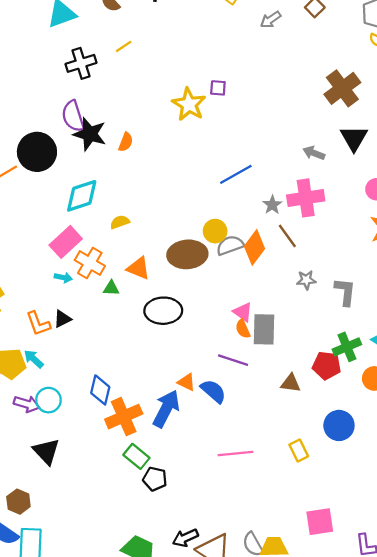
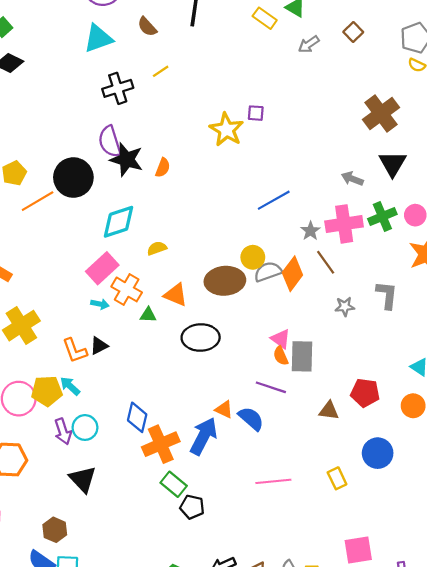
gray L-shape: (345, 292) -> (387, 295), moved
green cross: (347, 347) -> (382, 217), moved
purple arrow: (27, 404) -> (63, 431), turned 55

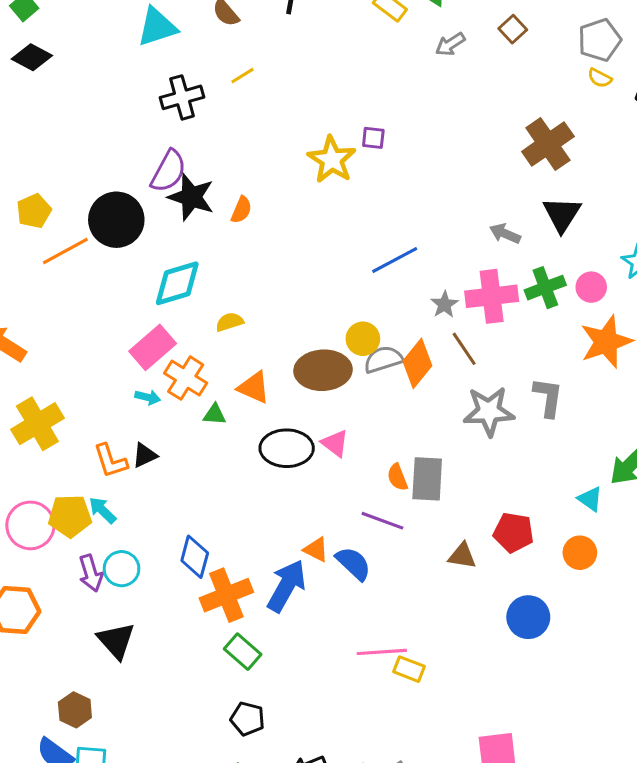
purple semicircle: (110, 142) -> (168, 171), turned -136
gray star: (345, 307) -> (489, 411), size x1.8
pink triangle: (281, 339) -> (335, 443), moved
yellow rectangle: (337, 478) -> (409, 669), moved, turned -45
black pentagon: (192, 507) -> (248, 719), moved

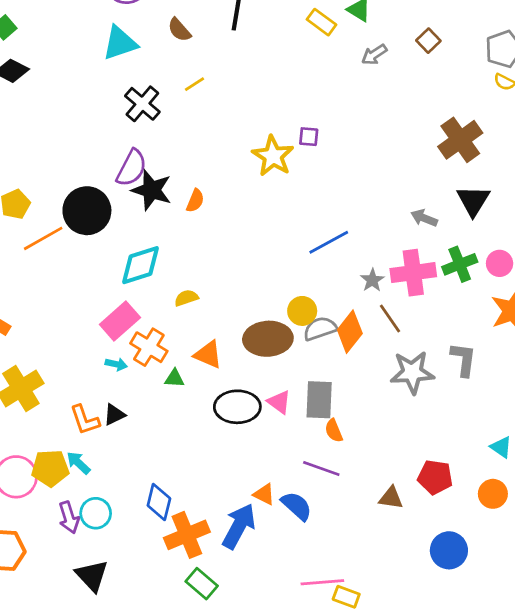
black cross: (182, 97) -> (142, 104), turned -33
gray rectangle: (427, 479) -> (319, 400), moved

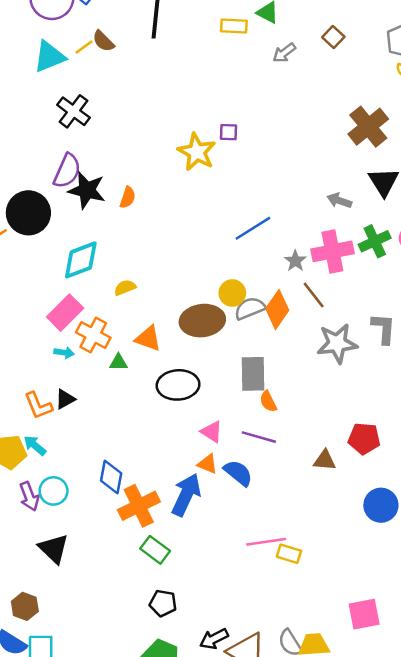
yellow rectangle: (322, 22) -> (234, 26), turned -30
yellow line: (195, 84) -> (84, 47), moved
pink triangle: (279, 402) -> (212, 432), moved

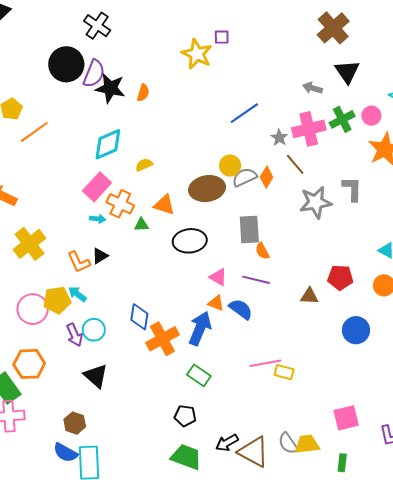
black circle: (28, 213) -> (66, 64), moved
orange diamond: (277, 309) -> (267, 177), size x0.7
green rectangle: (155, 550) -> (199, 375), moved

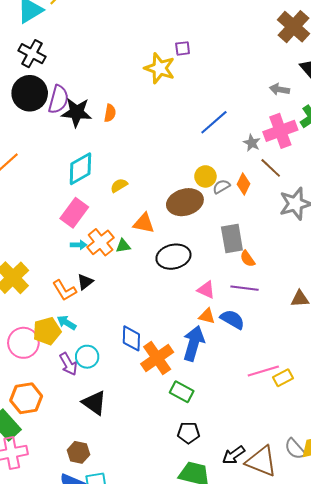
black cross: (97, 26) -> (32, 54), moved
gray semicircle: (245, 177) -> (221, 187), size x0.7
orange cross: (120, 204) -> (101, 242), moved, turned 32
yellow rectangle: (284, 372) -> (283, 378), turned -36
green rectangle: (199, 375) -> (182, 392), moved

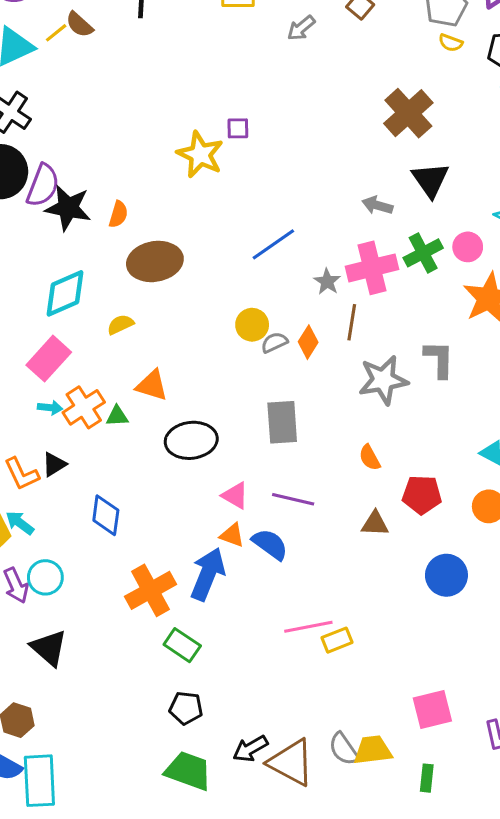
brown line: (271, 168) -> (352, 322), turned 50
brown ellipse: (185, 202) -> (155, 261), moved
orange semicircle: (248, 259) -> (370, 458), moved
blue diamond: (131, 338) -> (106, 515), moved

